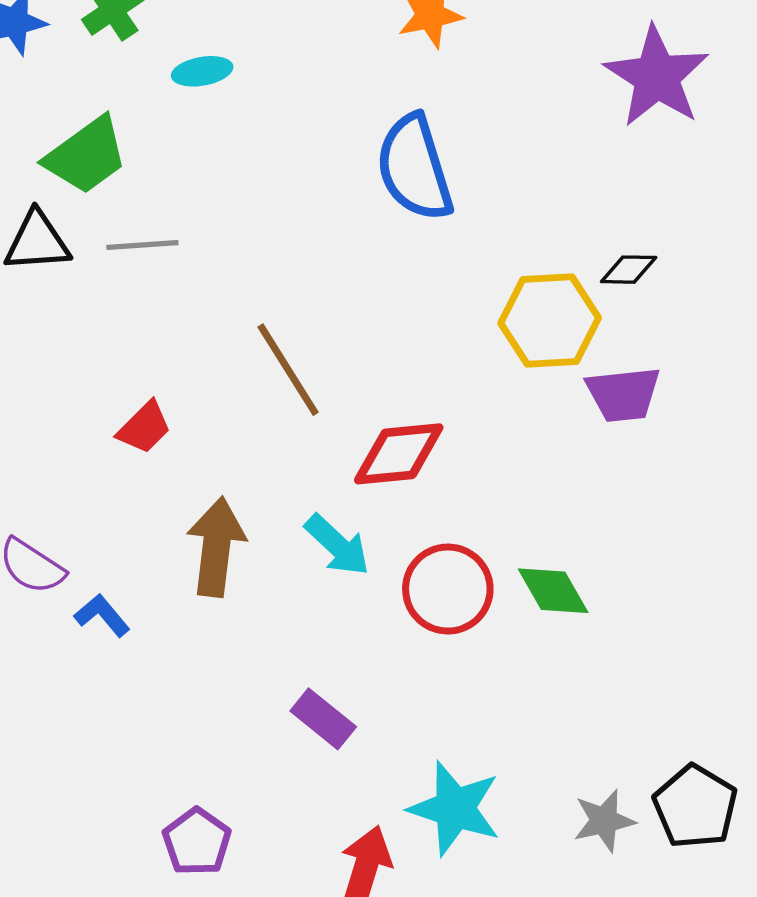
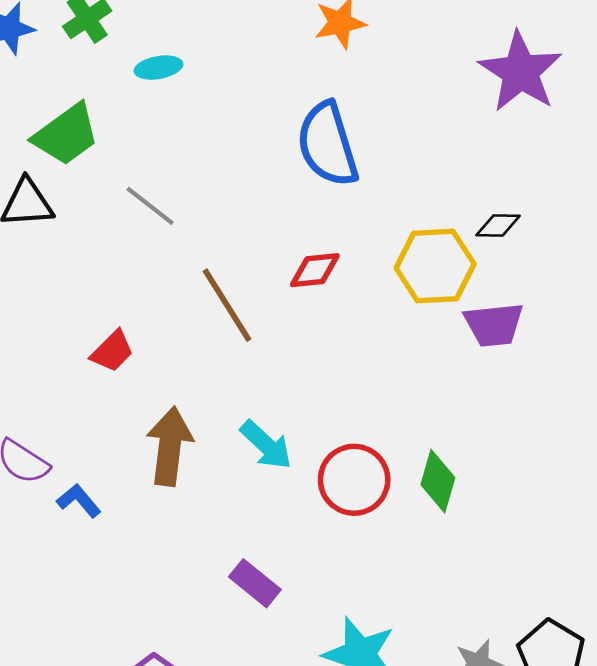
gray line: (142, 245) -> (150, 206), moved, turned 42
red diamond: (399, 454) -> (315, 270), moved, size x0.7
green diamond: (553, 591) -> (438, 481), turned 46

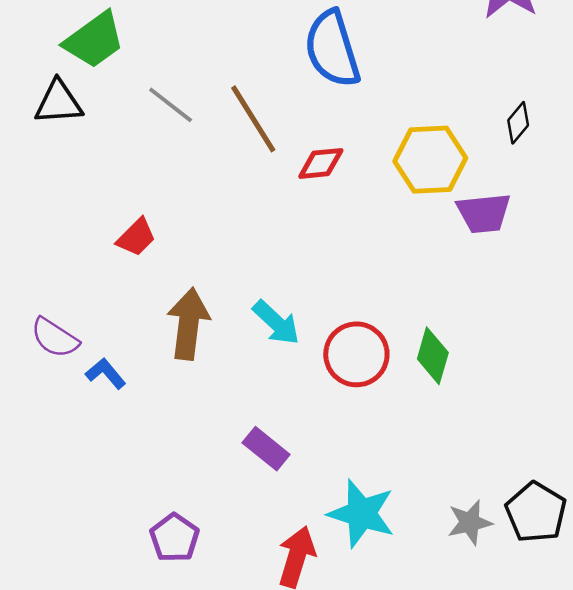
black diamond: (498, 225) -> (518, 123), moved, turned -51
brown line: (227, 305) -> (253, 119), moved

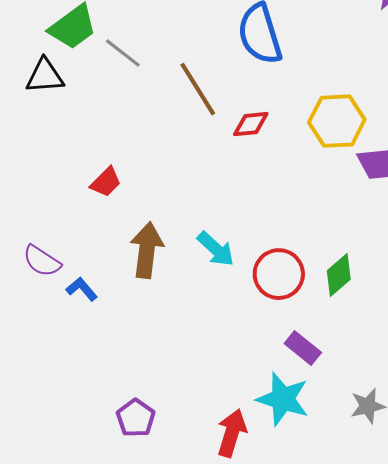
gray line: (171, 105) -> (123, 53), moved
green diamond: (433, 356) -> (339, 275), turned 33
purple rectangle: (266, 449) -> (303, 348), moved

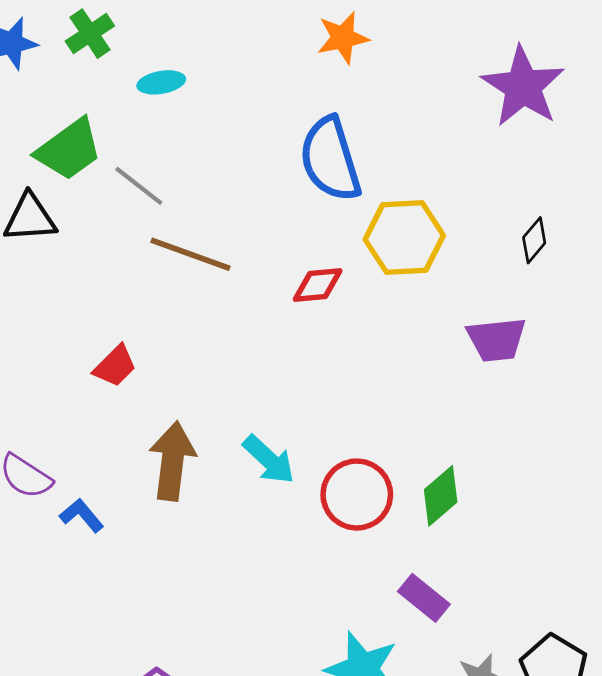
brown line: (198, 89) -> (191, 254), moved, turned -38
yellow hexagon: (337, 121) -> (404, 237), moved
purple rectangle: (303, 348) -> (424, 598), moved

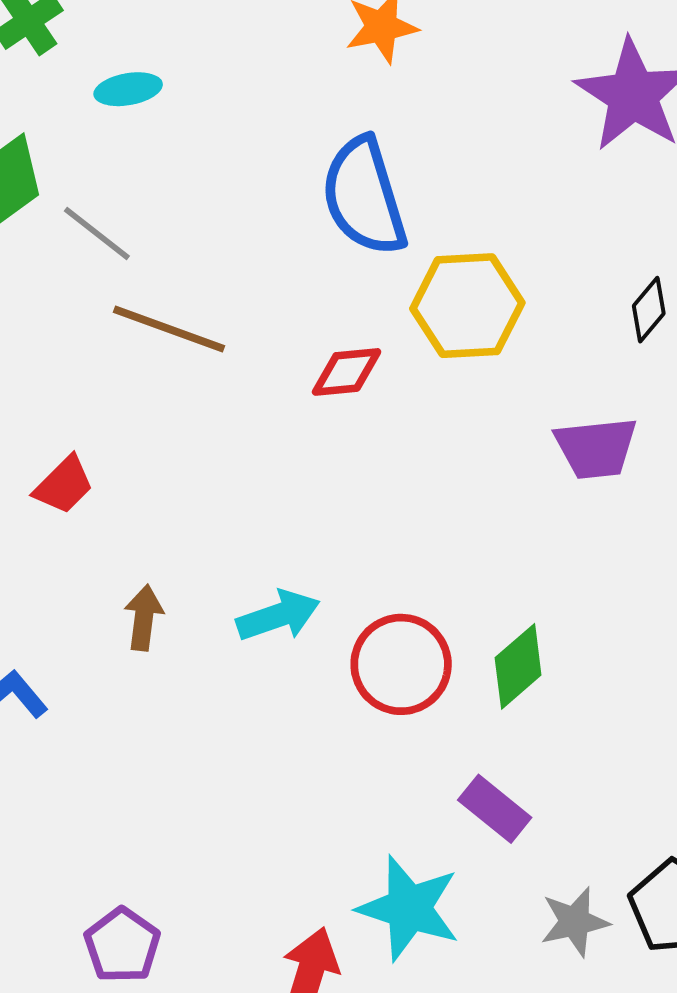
cyan arrow: (269, 460) -> (278, 616), turned -62
brown arrow: (172, 461) -> (144, 618), size x0.6

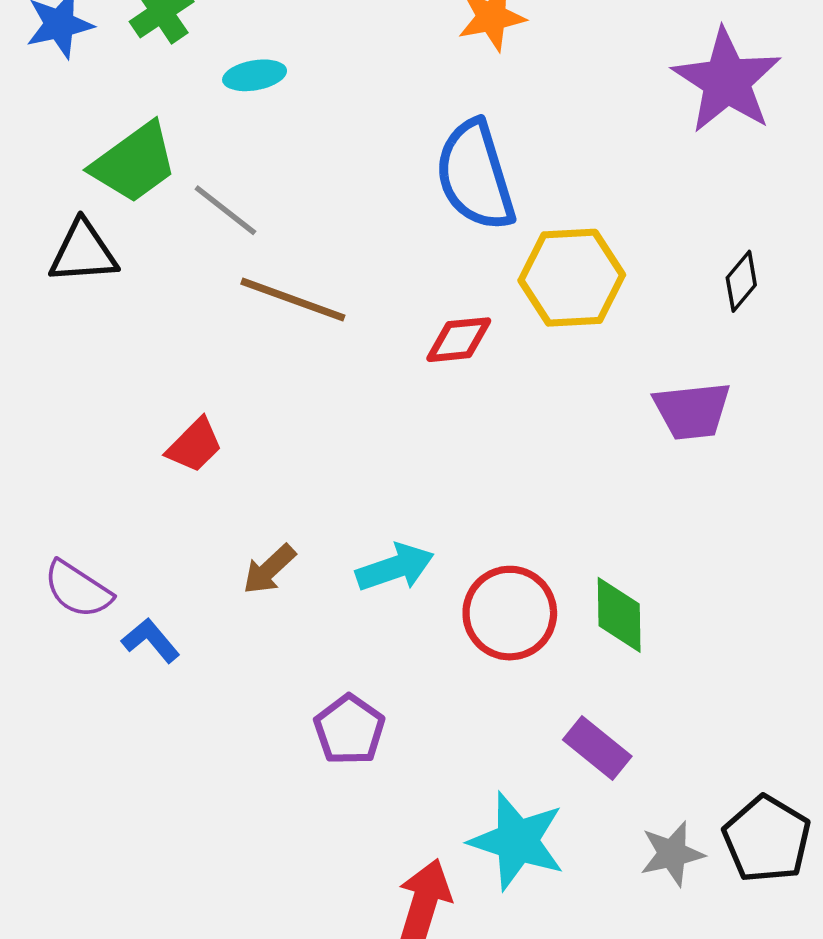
brown arrow: (144, 618) -> (269, 569), turned -140
green diamond: (518, 666) -> (619, 615), turned -50
purple pentagon: (122, 945) -> (349, 730), moved

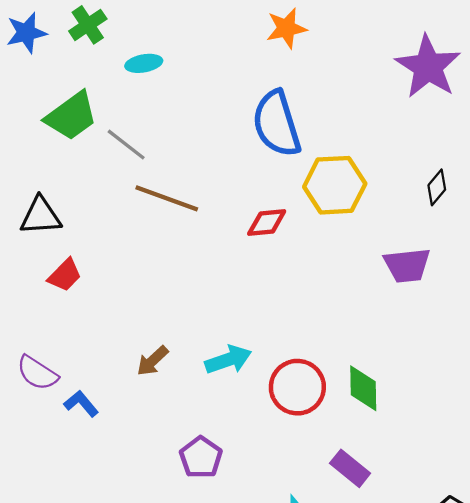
black triangle: (83, 252) -> (41, 216), moved
red trapezoid: (194, 445) -> (65, 275), moved

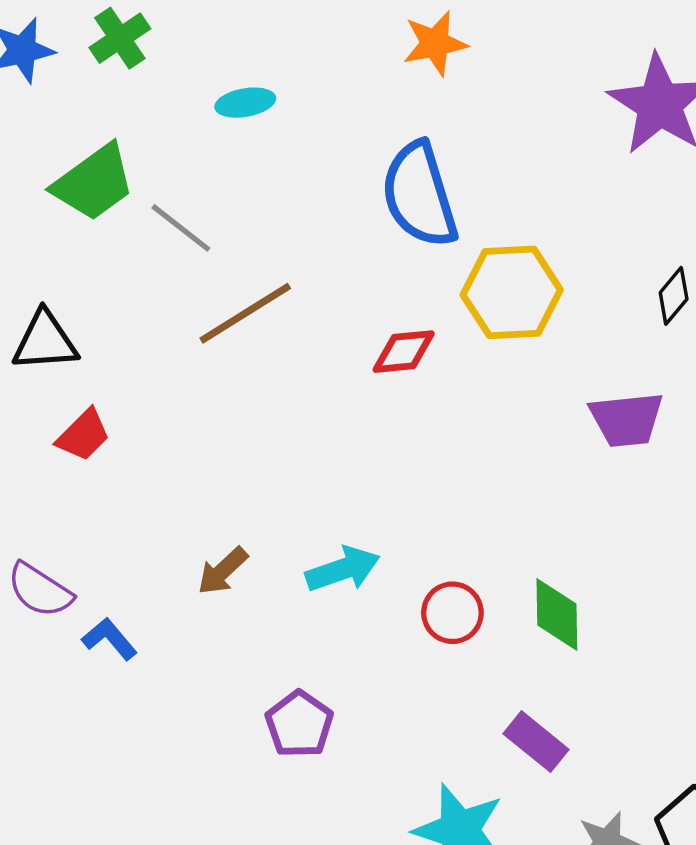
cyan ellipse: (144, 63) -> (245, 103), moved
brown line: (167, 198) -> (245, 313), turned -52
red circle: (297, 387) -> (452, 613), size x0.7

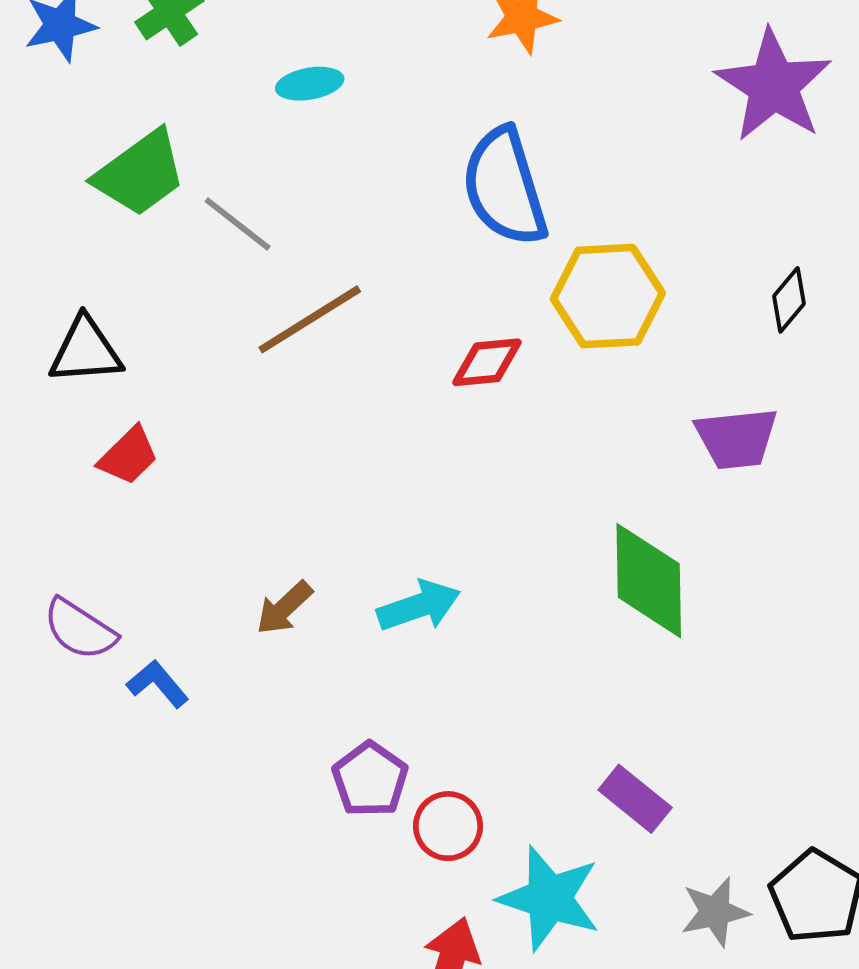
red circle: (452, 613) -> (448, 826), moved
green diamond: (557, 614) -> (649, 581), moved, size x1.4

